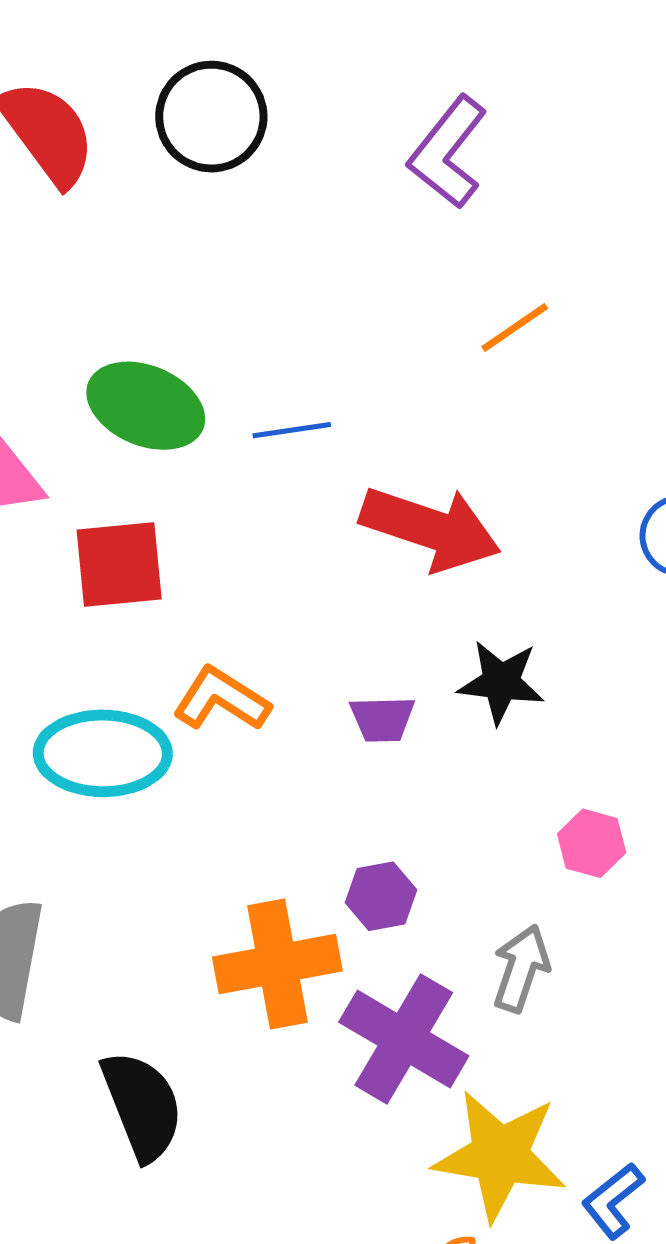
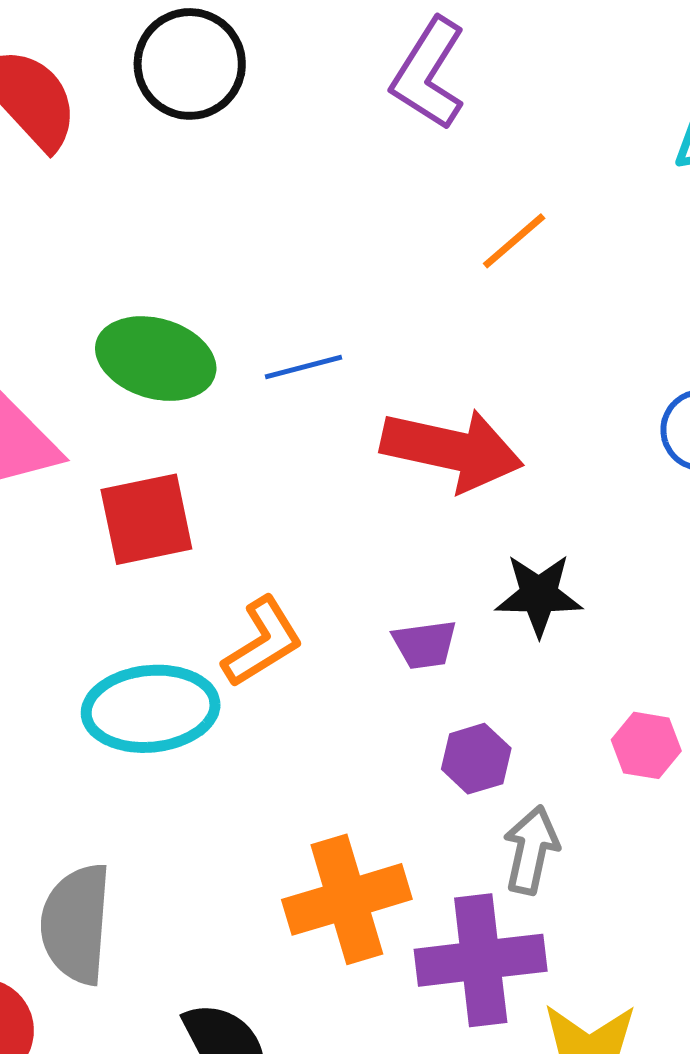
orange L-shape: (221, 699) -> (263, 642), turned 122
purple hexagon: (381, 896) -> (476, 759), moved
gray arrow: (521, 968) -> (531, 850), moved
purple cross: (404, 1039) -> (481, 960), turned -31

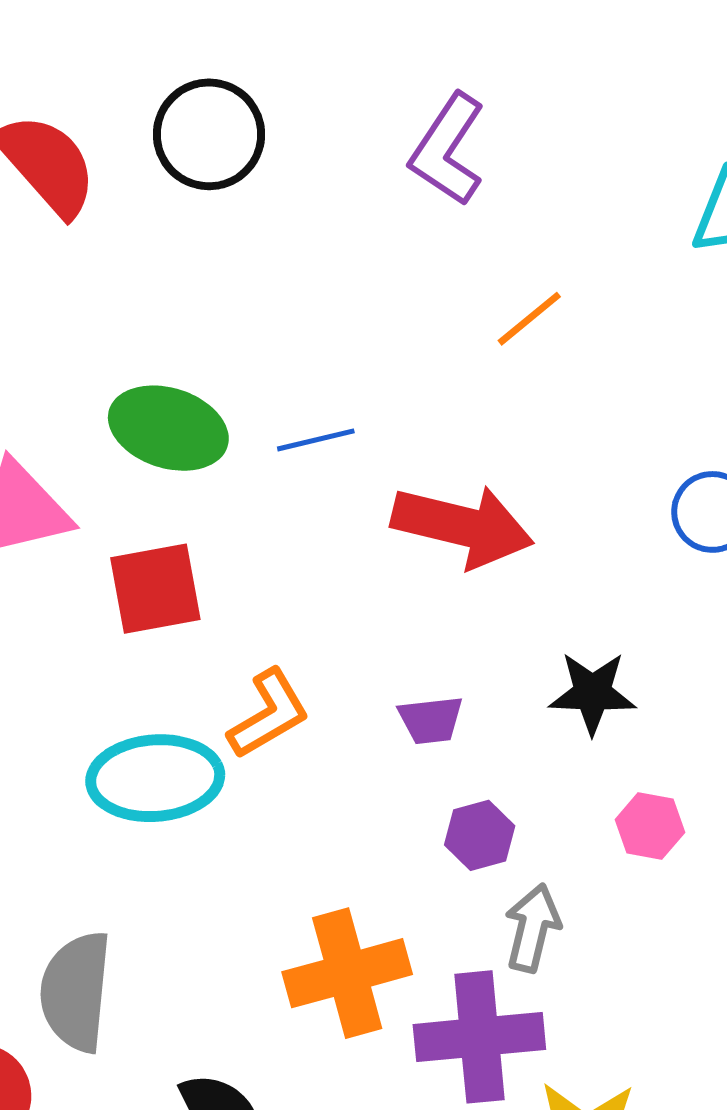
black star: (539, 595) -> (592, 693), moved

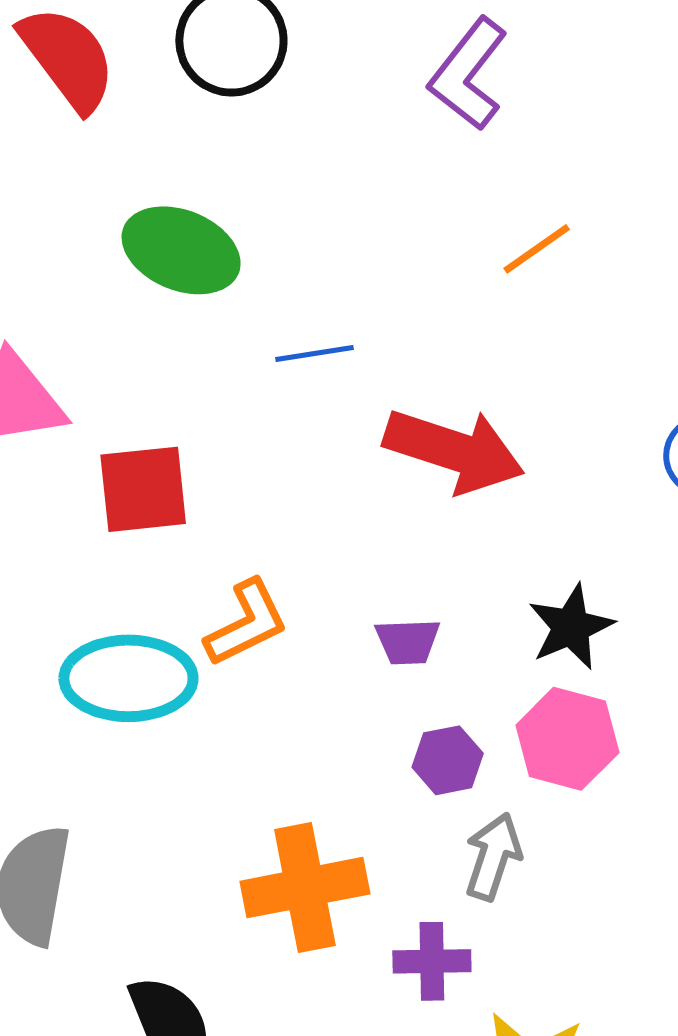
green ellipse: (168, 428) -> (181, 250), moved
black star: (592, 693) -> (571, 627), turned -30
pink hexagon: (650, 826) -> (567, 739), moved, size x1.5
purple cross: (479, 1037) -> (432, 961), size x0.6

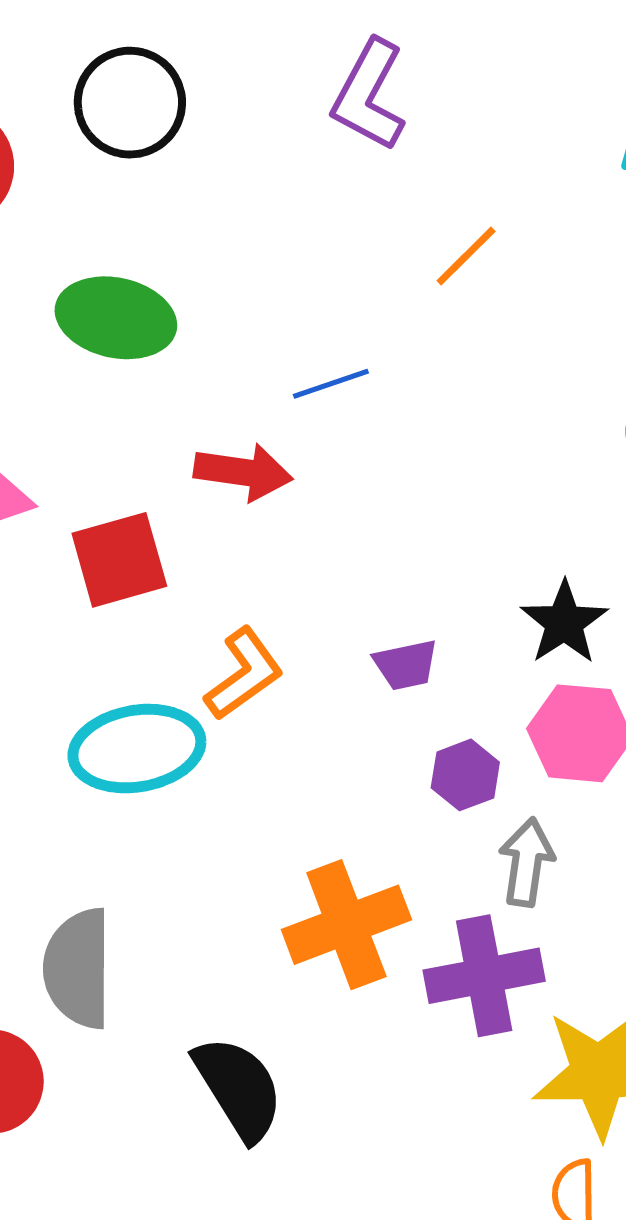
blue line: (315, 353) -> (331, 384), moved
red arrow: (454, 451) -> (243, 472), moved, size x0.7
purple cross: (432, 961) -> (484, 976), size x1.5

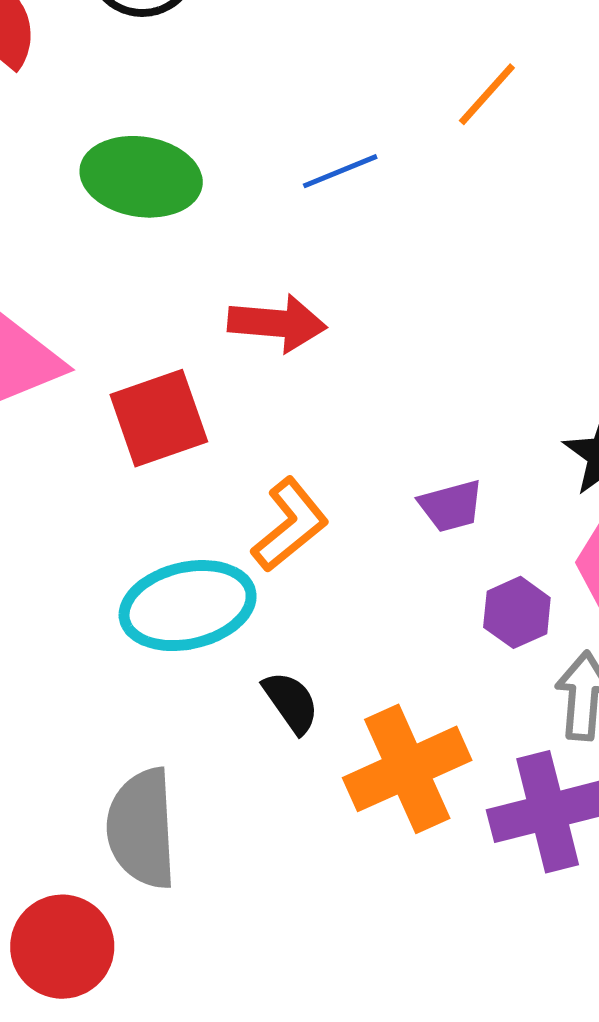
blue line: (331, 384) -> (340, 171), moved
black semicircle: (239, 1088) -> (291, 702), moved, size x0.6

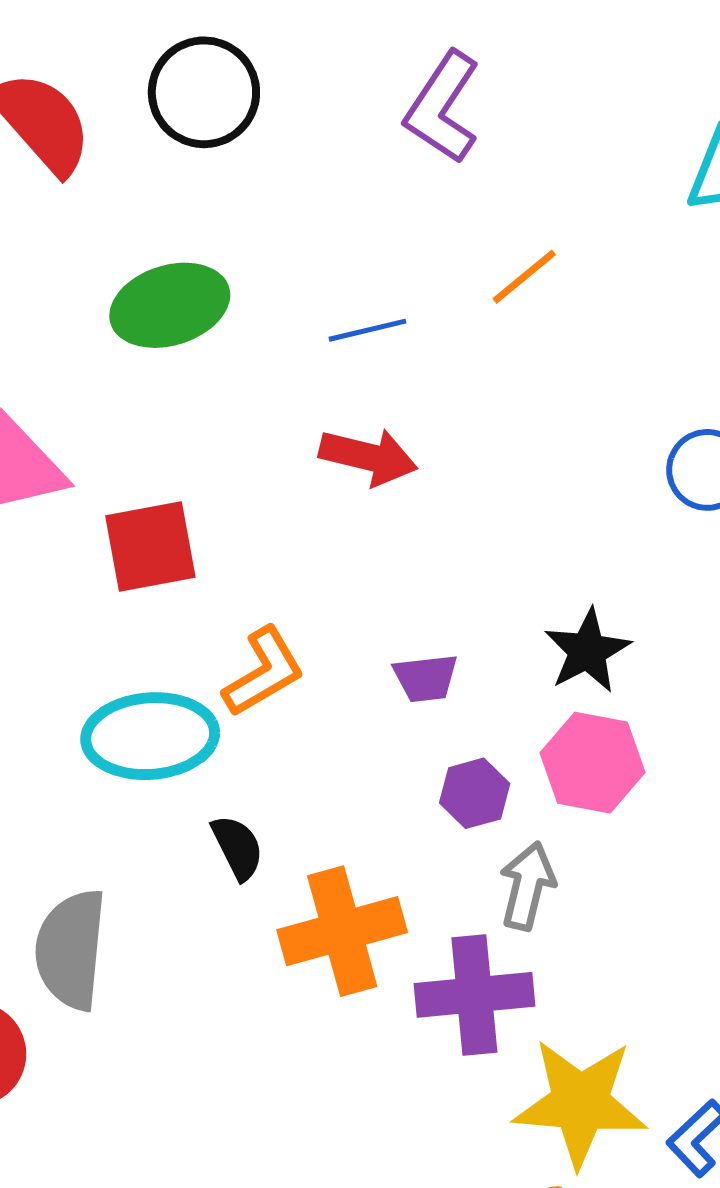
green ellipse: (141, 177) -> (170, 305), turned -35
red arrow: (277, 323) -> (368, 457), moved

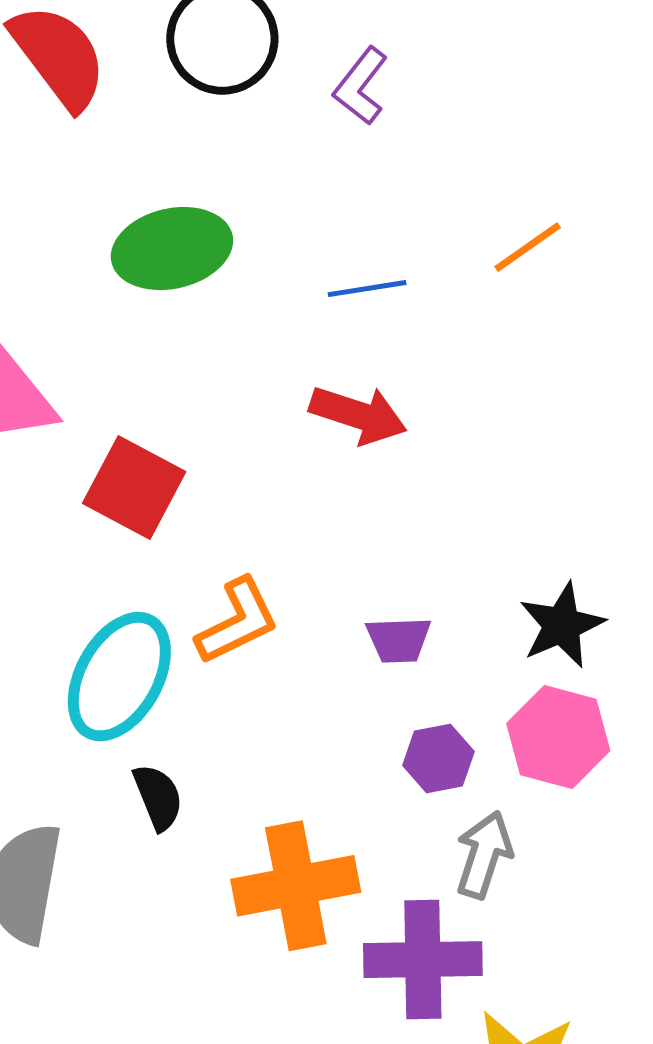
purple L-shape: (443, 108) -> (361, 86), moved, size x0.7
red square: (150, 547) -> (134, 488), turned 34
cyan ellipse: (150, 736) -> (119, 677), turned -61
black semicircle: (238, 847) -> (158, 797), moved

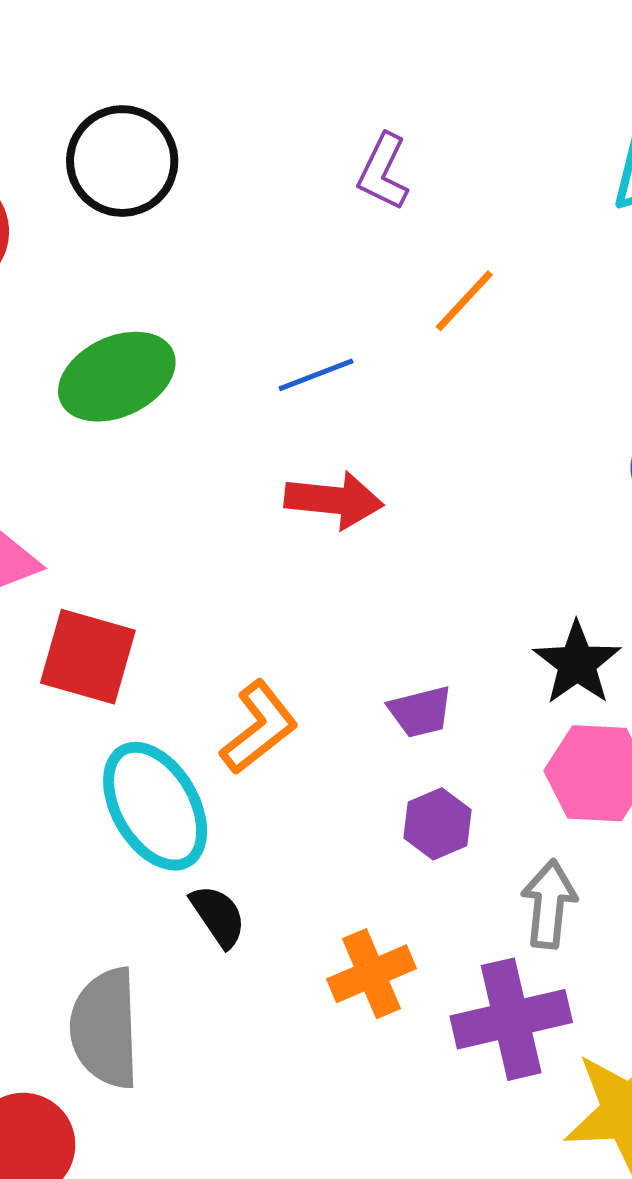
purple L-shape: (361, 86) -> (383, 172), moved
red square: (134, 488) -> (88, 657), moved
cyan ellipse: (119, 677) -> (155, 806), turned -47
purple hexagon: (438, 758) -> (437, 824), moved
orange cross: (296, 886) -> (371, 974), size x0.7

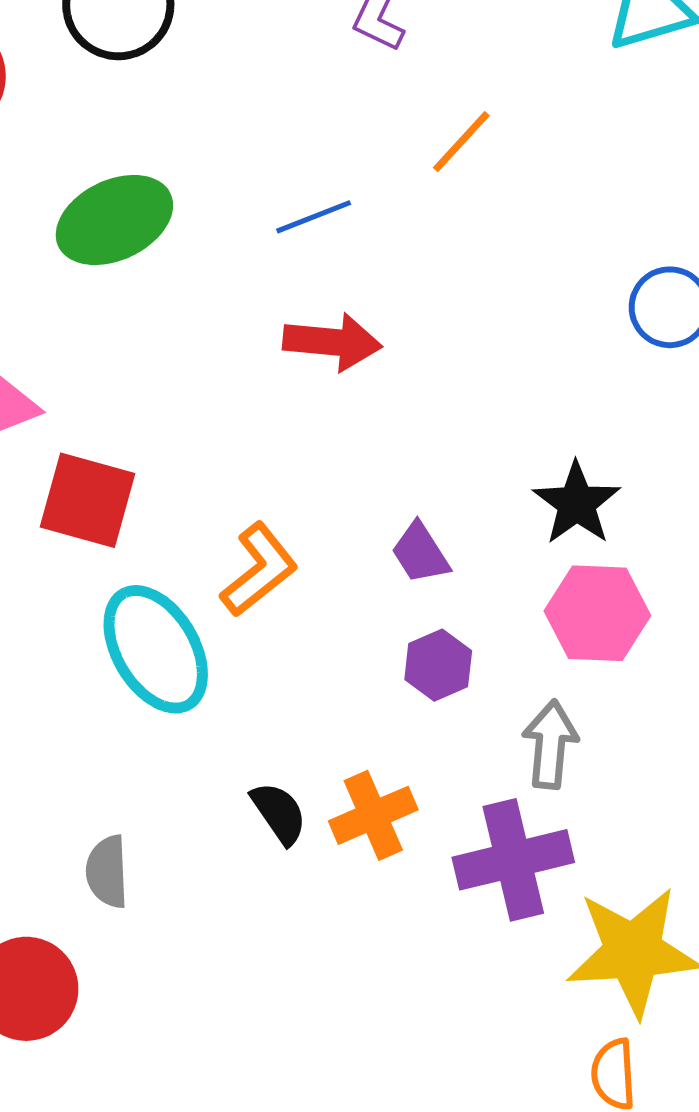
purple trapezoid: (420, 712) -> (420, 553), turned 72
black semicircle: (218, 916) -> (279, 813), moved
gray semicircle: (105, 1028) -> (107, 872), size x0.6

